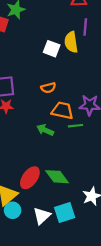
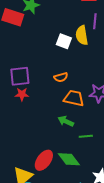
green line: (75, 126) -> (86, 136), moved
green arrow: (45, 130) -> (66, 121), moved

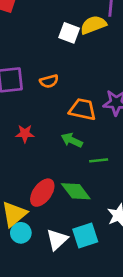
yellow semicircle: (82, 35) -> (93, 25), turned 78
orange semicircle: (61, 77) -> (49, 81), moved
red star: (22, 94) -> (25, 134), moved

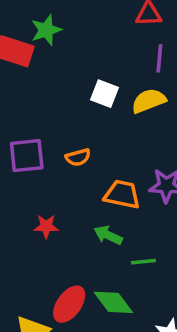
yellow semicircle: (93, 25) -> (149, 101), moved

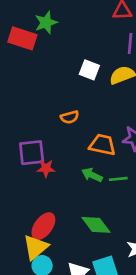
purple square: (27, 156) -> (32, 153), moved
green line: (143, 262) -> (118, 179), moved
red ellipse: (69, 304) -> (43, 226), moved

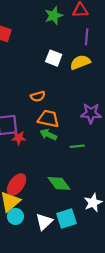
green star: (46, 23) -> (54, 16), moved
orange trapezoid: (102, 145) -> (48, 119), moved
green arrow: (92, 175) -> (48, 135), moved

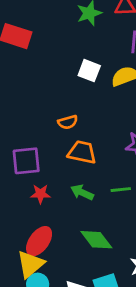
green arrow: (48, 135) -> (82, 192), moved
red star: (19, 138) -> (40, 194), moved

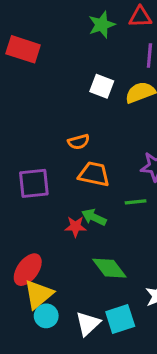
green line: (121, 190) -> (136, 202), moved
red star: (40, 194) -> (75, 227), moved
red ellipse: (39, 241) -> (28, 270), moved

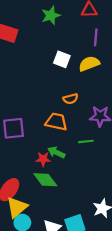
green star: (102, 25) -> (51, 15), moved
orange semicircle: (79, 142) -> (71, 99), moved
green diamond: (109, 268) -> (45, 180), moved

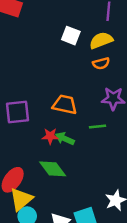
orange semicircle: (71, 99) -> (101, 63), moved
red star: (43, 159) -> (50, 136), moved

